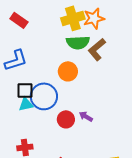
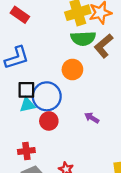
red circle: (66, 119) -> (49, 121), moved

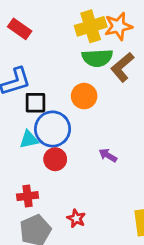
black square: (26, 90) -> (35, 103), moved

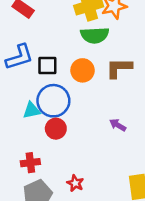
brown L-shape: (122, 67) -> (119, 68), moved, turned 40
black square: (35, 103) -> (47, 66), moved
purple arrow: (108, 155) -> (118, 125), moved

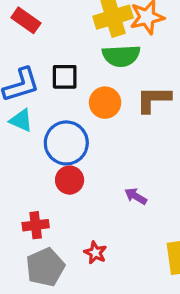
black square: (47, 66) -> (65, 77), moved
cyan triangle: (32, 110) -> (21, 120), moved, turned 36
purple arrow: (118, 125) -> (136, 196), moved

